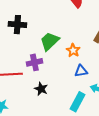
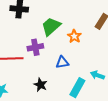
blue triangle: (81, 71) -> (62, 62), moved
black star: (41, 89) -> (40, 85), moved

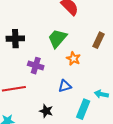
green trapezoid: (51, 26) -> (57, 38), moved
purple cross: (35, 47) -> (36, 66), moved, turned 35

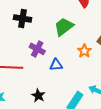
orange star: (73, 59) -> (84, 51), moved
blue triangle: (65, 86) -> (56, 65), moved

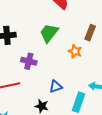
blue triangle: (56, 65) -> (56, 87), moved

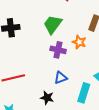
purple cross: (29, 61) -> (58, 50), moved

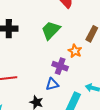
purple cross: (58, 50) -> (60, 66), moved

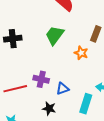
purple cross: (60, 66) -> (41, 79), moved

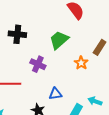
purple cross: (41, 79) -> (38, 64), moved

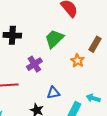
purple cross: (38, 64) -> (34, 64), turned 35

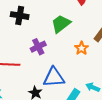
blue triangle: (53, 93) -> (54, 77), size x1.6

